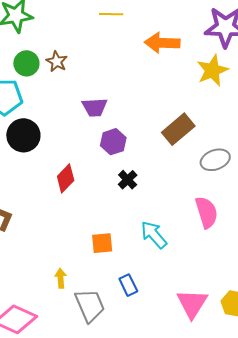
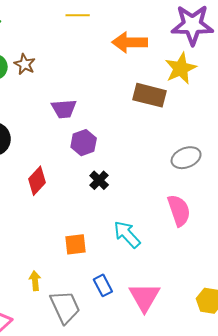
brown rectangle: (178, 129) -> (150, 95), moved, turned 56
pink triangle: (192, 304) -> (144, 297), moved

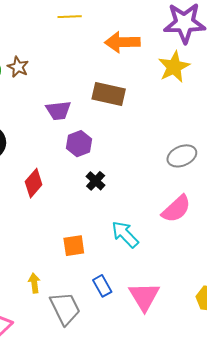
brown rectangle: (150, 95) -> (109, 94), moved
pink semicircle: (179, 210) -> (176, 209), turned 68

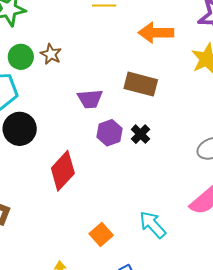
black cross: (96, 181) -> (141, 134), moved
red diamond: (34, 183) -> (63, 171), size x1.4
orange square: (74, 246) -> (101, 234), turned -35

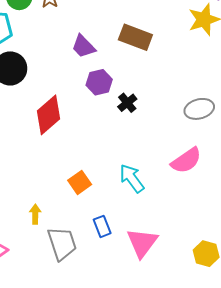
purple trapezoid: (90, 99) -> (83, 46), turned 44
black cross: (141, 134) -> (127, 103), moved

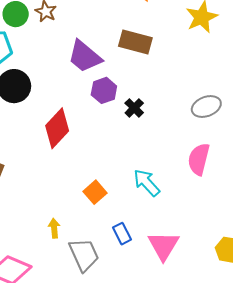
purple trapezoid: (83, 46) -> (85, 56), size x1.4
pink semicircle: (186, 161) -> (199, 159), turned 144

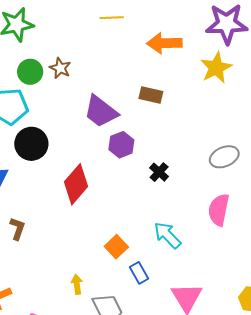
brown rectangle: (135, 42) -> (151, 95), size x0.7
black cross: (134, 108) -> (159, 172), moved
blue rectangle: (122, 234) -> (139, 273), moved

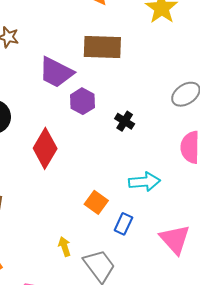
brown rectangle: (151, 95) -> (102, 47), size x1.6
cyan arrow: (167, 235) -> (144, 182), turned 140
blue rectangle: (139, 273) -> (123, 224), turned 65

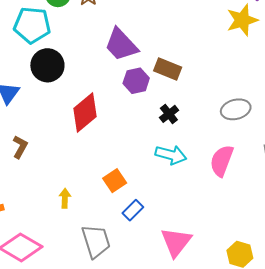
brown rectangle: (102, 47) -> (168, 69), moved, size x0.7
cyan arrow: (144, 182) -> (171, 155), moved
yellow arrow: (64, 247) -> (65, 198), moved

